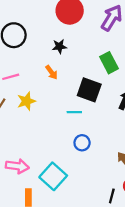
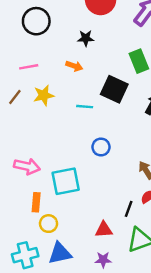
orange arrow: (51, 72) -> (74, 66), turned -40
cyan line: (74, 112) -> (85, 107), moved
cyan square: (53, 176) -> (66, 181), turned 32

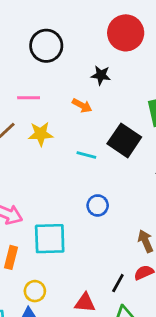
yellow circle: (49, 224) -> (35, 291), moved

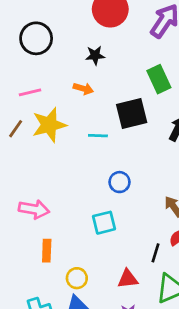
yellow star: (41, 134) -> (49, 125), size x1.4
black square: (124, 140) -> (132, 113), turned -36
cyan square: (50, 239) -> (104, 223), moved, size x0.7

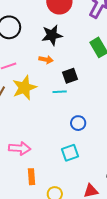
black star: (95, 55) -> (52, 35), size x1.5
black square: (132, 113) -> (70, 76), moved, size x0.7

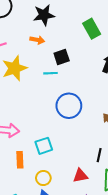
blue circle: (78, 123) -> (69, 106), size x1.6
cyan square: (70, 153) -> (44, 146), moved

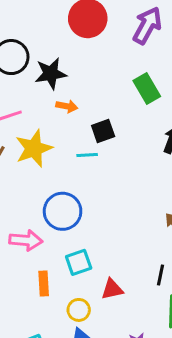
black star: (44, 15) -> (51, 74), moved
blue circle: (69, 106) -> (63, 211), moved
red triangle: (80, 176) -> (112, 289), moved

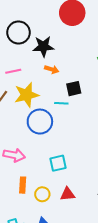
blue circle: (63, 211) -> (40, 122), moved
cyan square: (79, 262) -> (58, 163), moved
yellow circle: (79, 310) -> (42, 194), moved

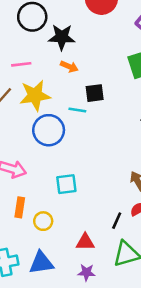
red triangle: (68, 194) -> (85, 242), moved

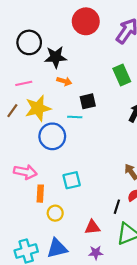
orange rectangle: (20, 207) -> (40, 194), moved

